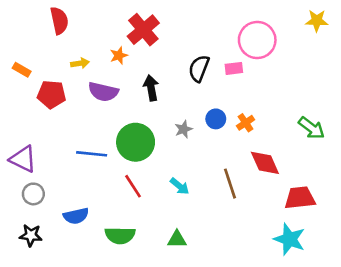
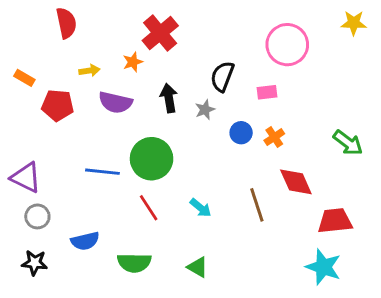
pink rectangle: (234, 68) -> (267, 92), moved
gray star: (183, 129) -> (205, 110), moved
green triangle: (177, 239) -> (198, 267), turned 30

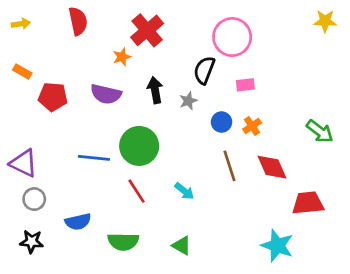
red semicircle: (66, 23) -> (78, 21), moved
pink circle: (287, 45) -> (232, 37), moved
yellow arrow: (89, 71) -> (21, 24), moved
brown line: (257, 205) -> (229, 166), moved
cyan star: (323, 267) -> (277, 246), moved

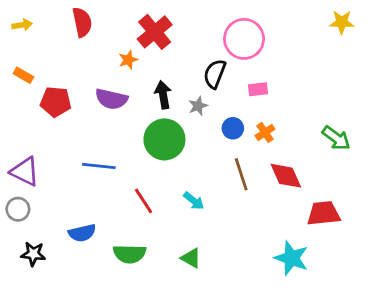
green circle: (139, 146) -> (164, 139), moved
gray circle: (34, 199) -> (18, 209), moved

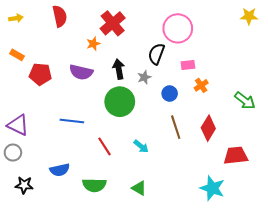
orange cross: (265, 132) -> (201, 85), moved
red diamond: (286, 176) -> (208, 128), turned 55

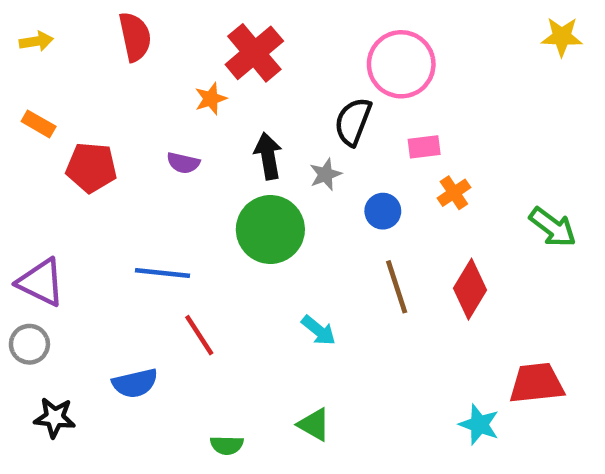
purple semicircle: (81, 72) -> (183, 163), size x0.6
red line: (104, 146) -> (199, 335), moved
red trapezoid: (236, 156) -> (537, 383), moved
green semicircle: (94, 185) -> (227, 445), moved, size x0.6
cyan star: (212, 188) -> (479, 425), size x0.7

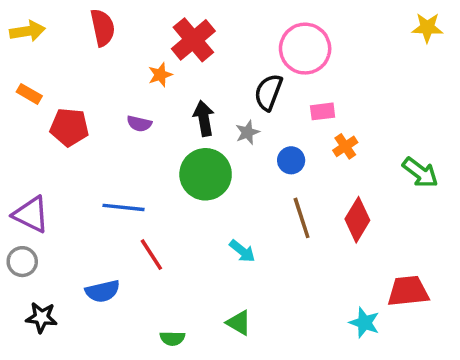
yellow arrow: (36, 41) -> (27, 31), size x1.4

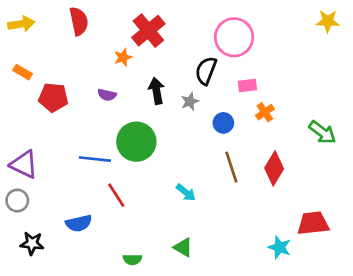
green circle: (206, 174) -> (136, 142), moved

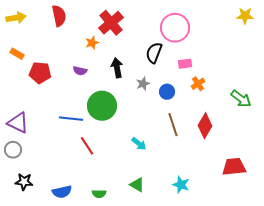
gray star: (190, 101) -> (143, 84), moved
blue semicircle: (79, 223) -> (62, 192), moved
cyan star: (280, 247) -> (181, 185), moved

